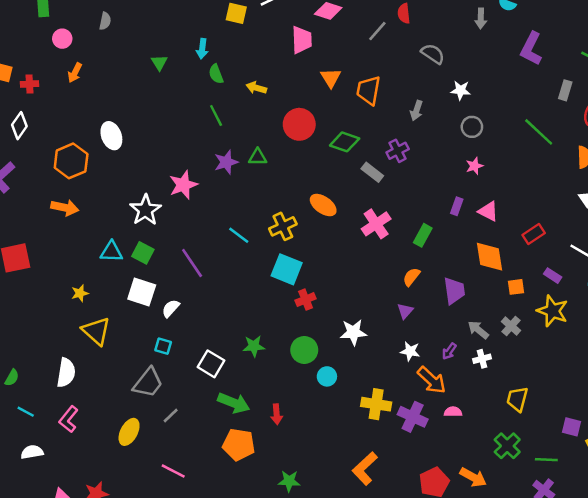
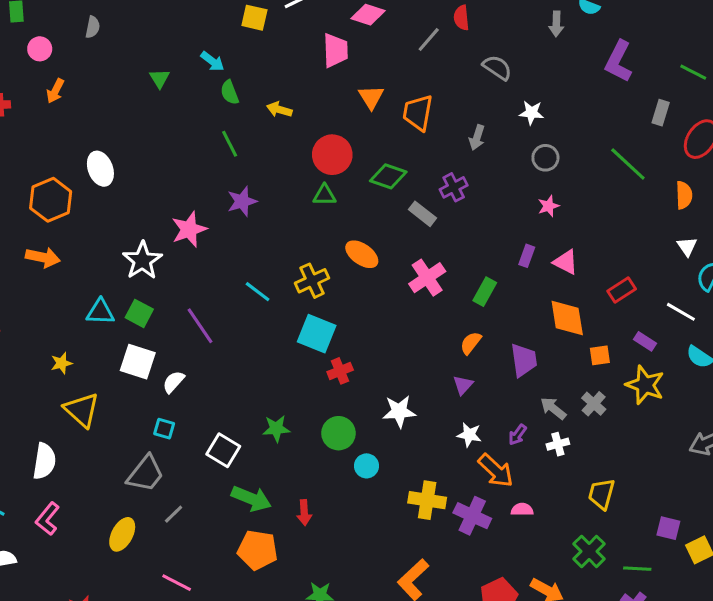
cyan arrow: (202, 49) -> (212, 61), turned -60
green triangle: (258, 157) -> (324, 195), moved

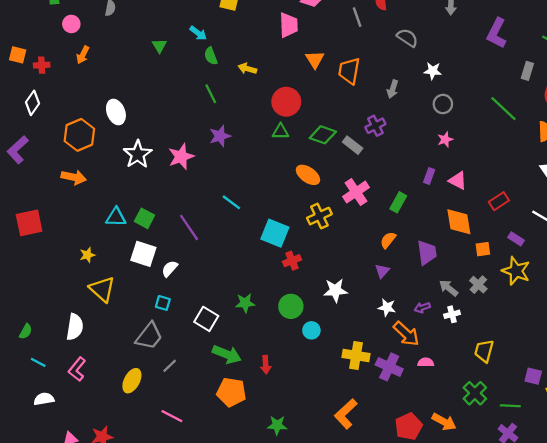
gray line: (429, 40) -> (357, 17), turned -60
green diamond: (388, 176) -> (323, 135), moved
white star: (142, 260) -> (138, 154), moved
yellow cross: (312, 281) -> (319, 216), moved
purple arrow: (517, 435) -> (422, 307), turned 35

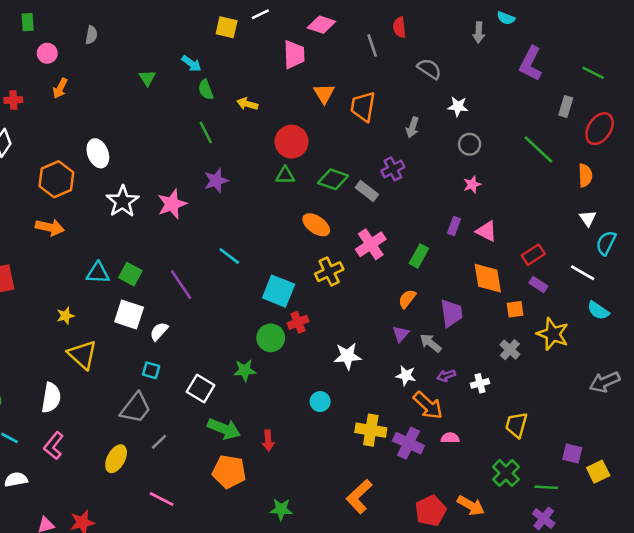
purple rectangle: (516, 239) -> (538, 285), moved
gray arrow: (449, 288) -> (431, 343), moved
green circle: (291, 306) -> (271, 338), moved

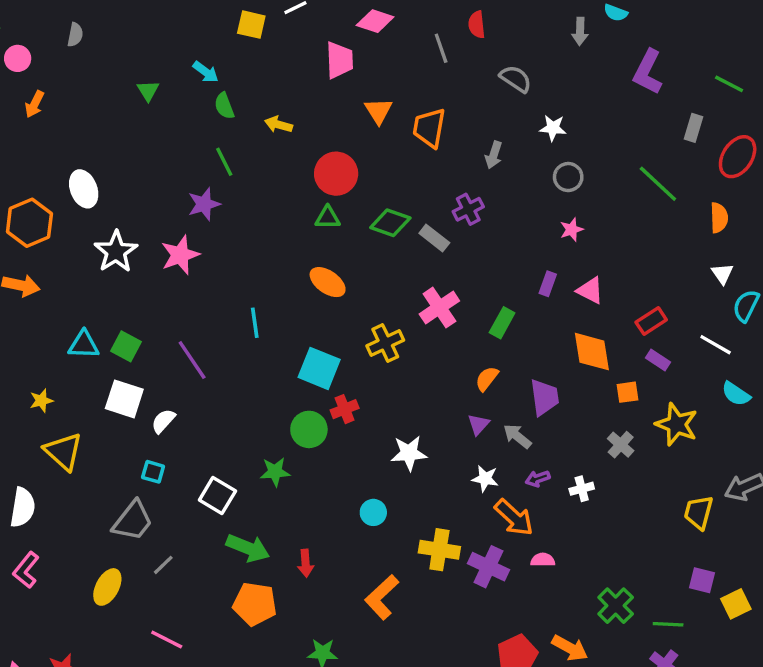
purple star: (216, 181) -> (204, 204), moved
orange ellipse: (316, 225) -> (328, 282), moved
cyan line: (229, 256) -> (255, 323), turned 45
yellow trapezoid: (516, 425) -> (699, 512), moved
orange L-shape: (359, 496) -> (382, 597), moved

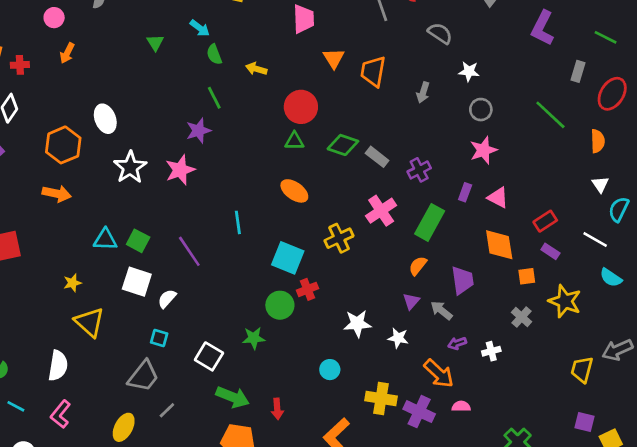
purple cross: (468, 209) -> (419, 170), moved
pink star: (572, 230) -> (483, 150), size x1.5
green rectangle: (502, 323) -> (430, 222), size x1.5
white star: (485, 479) -> (398, 338), moved

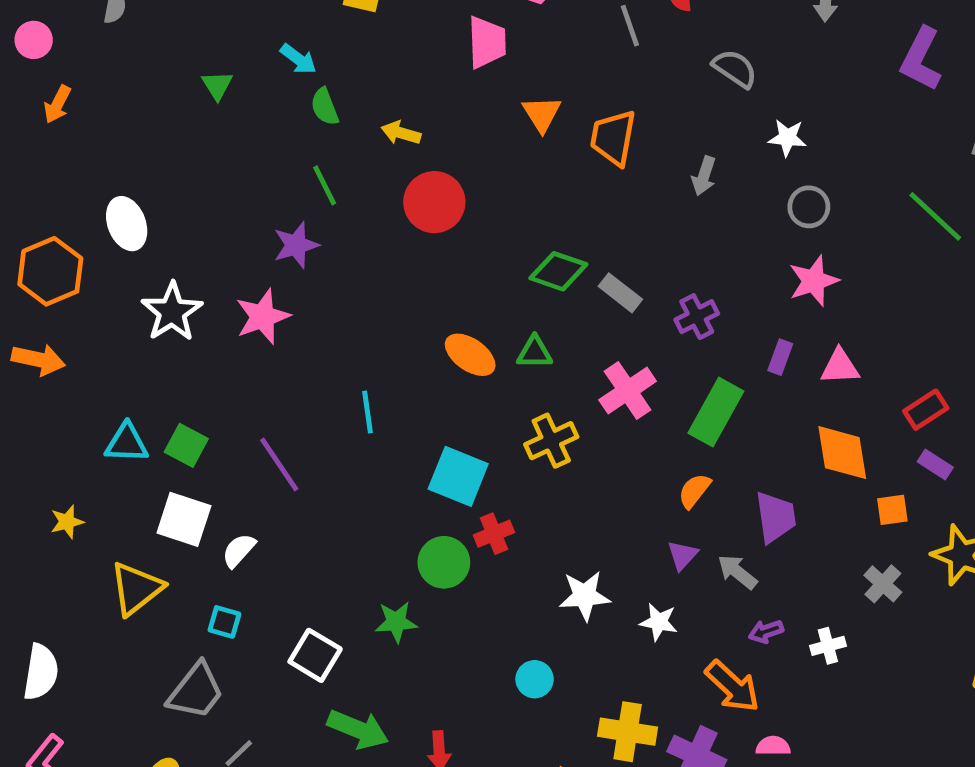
red circle: (301, 107) -> (434, 202), moved
green triangle: (294, 141) -> (535, 352), moved
pink triangle: (498, 197) -> (840, 367), turned -30
yellow triangle: (89, 322) -> (136, 589), moved, turned 40

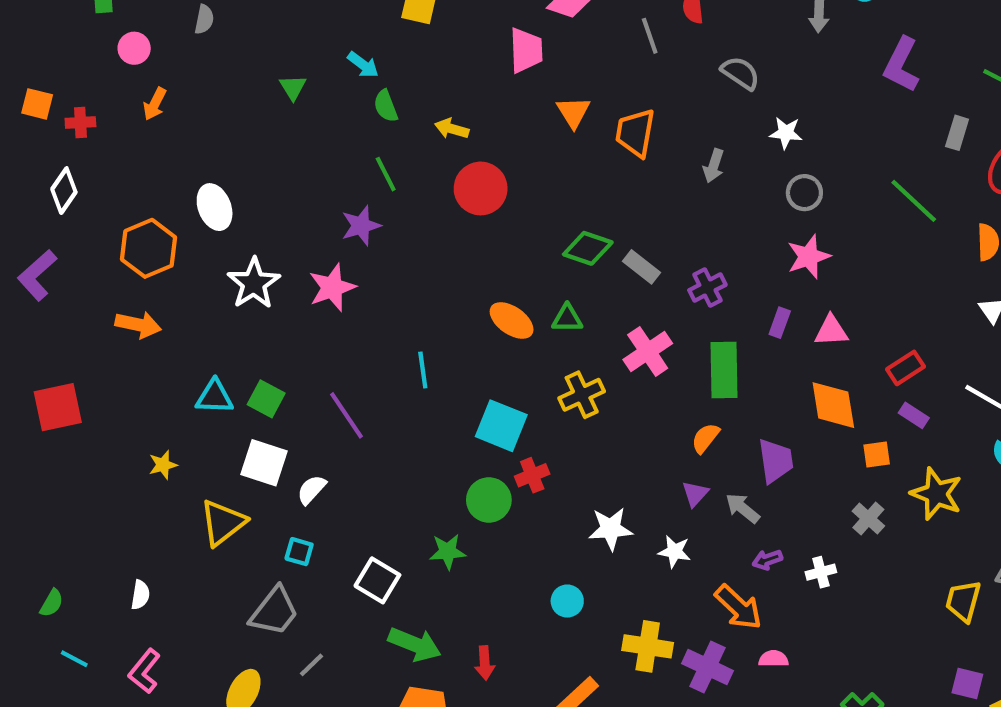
green rectangle: (716, 412) -> (724, 370), turned -30
white semicircle: (41, 672) -> (140, 595), size x0.6

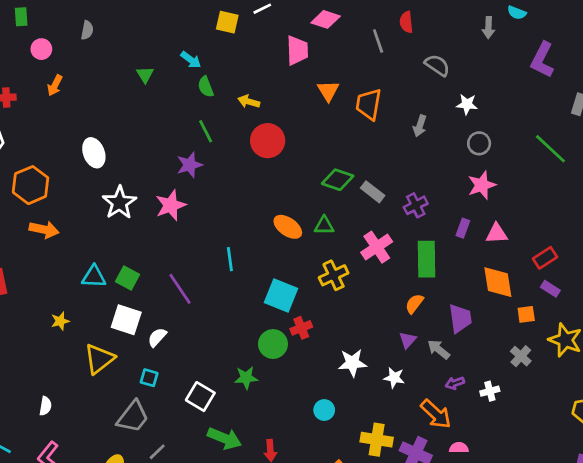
orange hexagon: (149, 248) -> (31, 185), moved

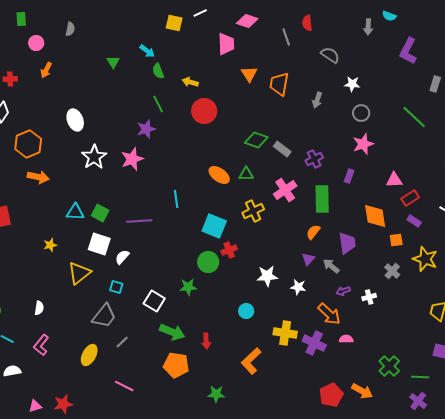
pink triangle: (497, 234) -> (394, 180), moved
purple line: (180, 289) -> (139, 221), turned -60

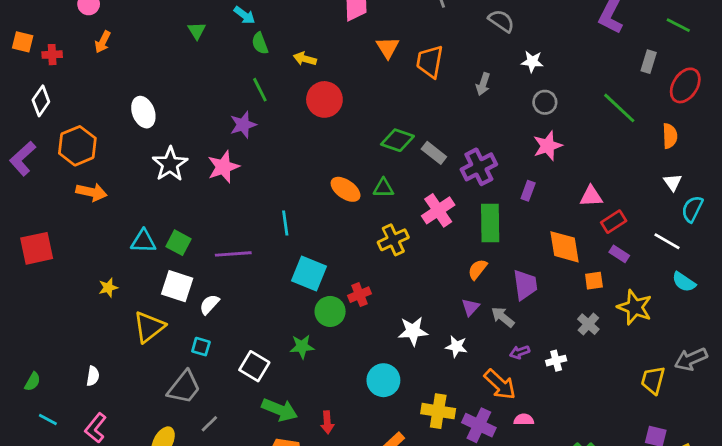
purple cross: (314, 159) -> (479, 167), size x1.4
cyan square: (214, 226) -> (309, 274), moved
cyan circle: (246, 311) -> (383, 380), size x1.5

